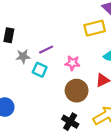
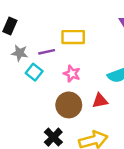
yellow rectangle: (95, 28) -> (73, 37), moved

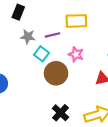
brown circle: (69, 105) -> (56, 73), moved

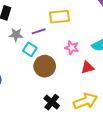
pink star: (76, 54) -> (72, 48), moved

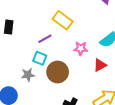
yellow rectangle: (59, 17) -> (63, 20), turned 54
gray star: (16, 35) -> (28, 75), moved

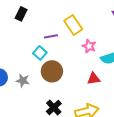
pink star: (81, 48) -> (89, 46), moved
gray star: (28, 75) -> (23, 81), moved

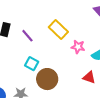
purple line: (51, 36) -> (27, 36), moved, turned 72
red triangle: (94, 79) -> (89, 77), turned 40

